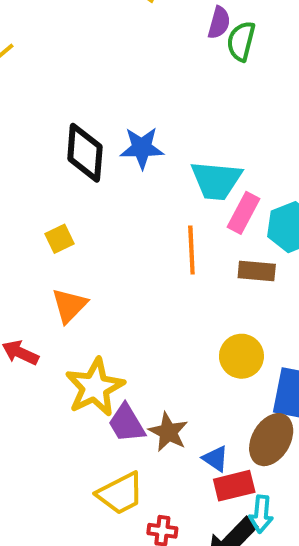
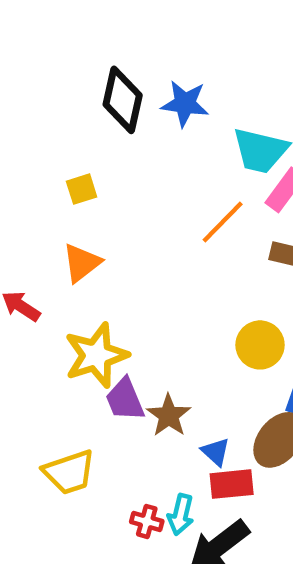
orange line: (191, 250) -> (223, 222), turned 39
yellow trapezoid: (120, 493) -> (69, 472), moved
cyan arrow: (261, 514) -> (181, 515), moved

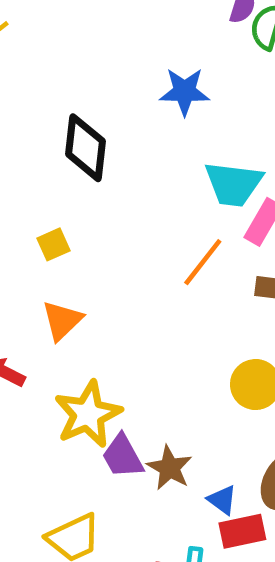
blue star: (185, 104) -> (185, 92), moved

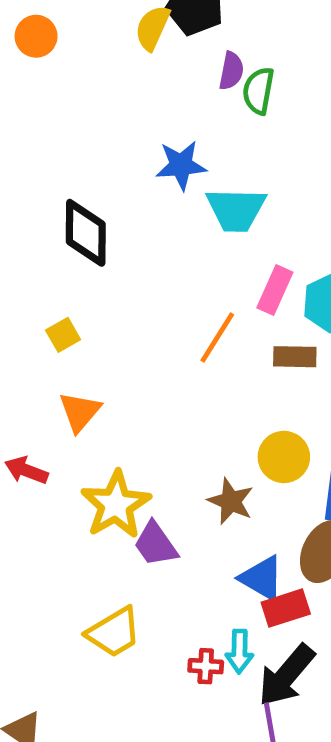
cyan trapezoid: (233, 184) -> (236, 210), moved
brown star: (170, 468) -> (231, 501), moved
blue triangle: (222, 500) -> (262, 578), size x1.5

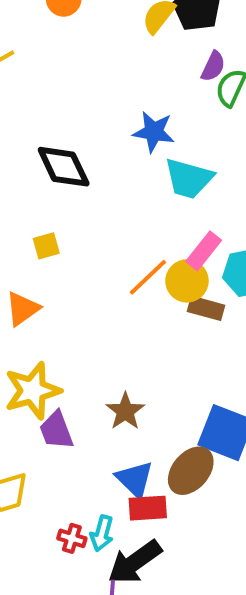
black diamond: (86, 233) -> (64, 167), turned -40
yellow square: (63, 335) -> (46, 246), moved
yellow circle: (284, 457) -> (187, 281), moved

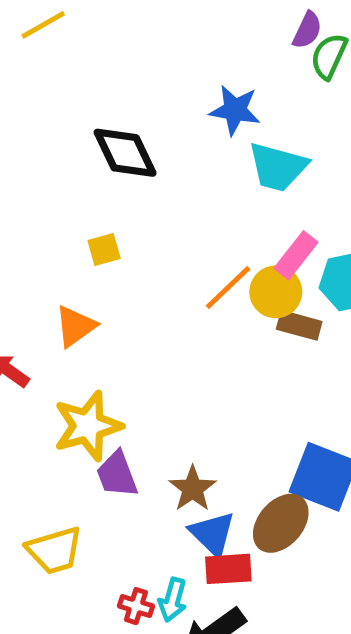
brown star: (125, 411) -> (193, 489), moved

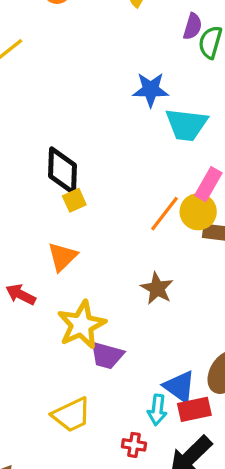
black diamond: (125, 153) -> (62, 171), moved, turned 36
purple trapezoid: (117, 474) -> (107, 355), turned -45
brown star: (193, 489) -> (157, 288), moved
cyan arrow: (173, 600) -> (157, 410), moved

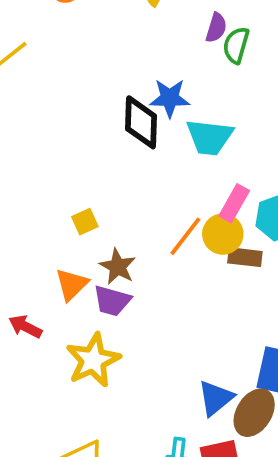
black diamond: (62, 171) -> (141, 122), moved
brown star: (157, 288) -> (118, 267), moved
purple trapezoid: (107, 355) -> (112, 301), moved
blue triangle: (180, 387) -> (216, 398), moved, turned 45

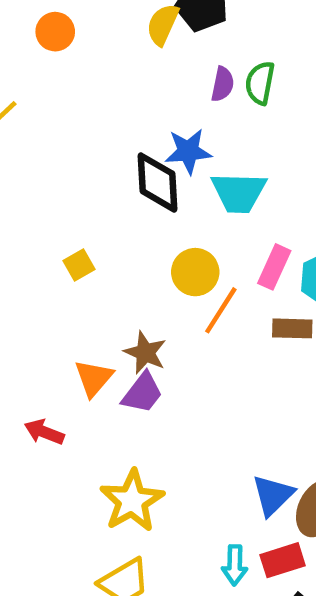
purple semicircle: (216, 28) -> (223, 84), moved
yellow square: (85, 222) -> (79, 265), moved
yellow circle: (223, 234) -> (195, 272), moved
purple trapezoid: (112, 301) -> (142, 393), turned -63
yellow star: (93, 360) -> (132, 501), moved

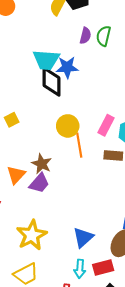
cyan trapezoid: (239, 192) -> (46, 60), moved
orange line: (221, 310) -> (79, 145), turned -45
blue triangle: (273, 495) -> (83, 237), moved

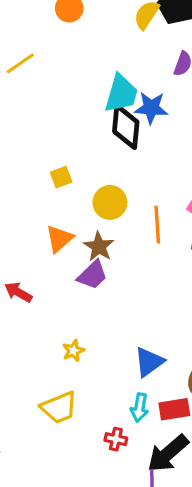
cyan trapezoid: (46, 60) -> (121, 94), turned -84
yellow circle: (68, 126) -> (110, 202), moved
orange triangle: (16, 175) -> (59, 239), moved
yellow star: (32, 235) -> (73, 351), size x0.5

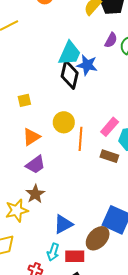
yellow circle: (110, 202) -> (64, 122), moved
orange triangle: (59, 239) -> (31, 137), moved
brown star: (99, 247) -> (35, 194), moved
yellow star: (73, 351) -> (17, 210), size x1.6

